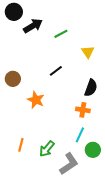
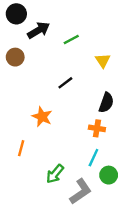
brown circle: (13, 79) -> (15, 57), moved
orange line: (21, 145) -> (21, 148), moved

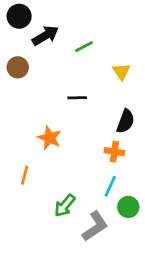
black line: (65, 83) -> (77, 98), turned 35

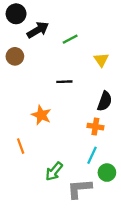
orange line: (25, 175) -> (21, 146), turned -35
gray L-shape: (95, 226) -> (79, 189), turned -150

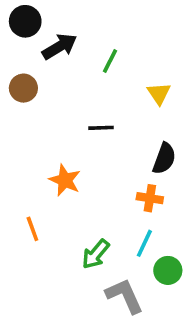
green line: (70, 39) -> (110, 61), turned -35
green arrow: (54, 171) -> (96, 254), moved
gray L-shape: (79, 189) -> (125, 296), turned 70

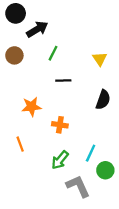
green line: (110, 61) -> (53, 53), moved
orange star: (65, 180) -> (31, 107), moved, turned -30
orange cross: (150, 198) -> (60, 125), moved

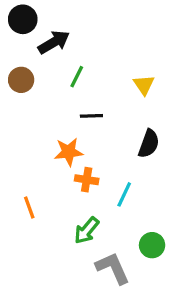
orange star: (31, 107) -> (69, 152), moved
cyan line: (91, 153) -> (124, 194), moved

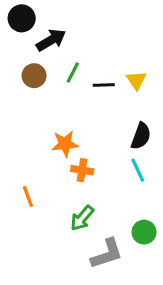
brown circle: (21, 80) -> (34, 76), moved
black line: (91, 116) -> (104, 85), moved
cyan line: (124, 194) -> (138, 170), moved, turned -50
gray L-shape: (113, 268) -> (107, 254), turned 96

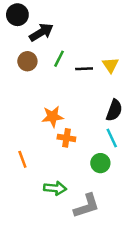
green arrow: (82, 218) -> (55, 188), moved, turned -125
green circle: (144, 232) -> (100, 163), moved

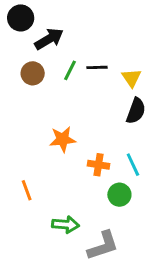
black line: (84, 69) -> (97, 67), moved
black semicircle: (114, 110) -> (136, 111), moved
orange cross: (66, 138) -> (98, 165), moved

